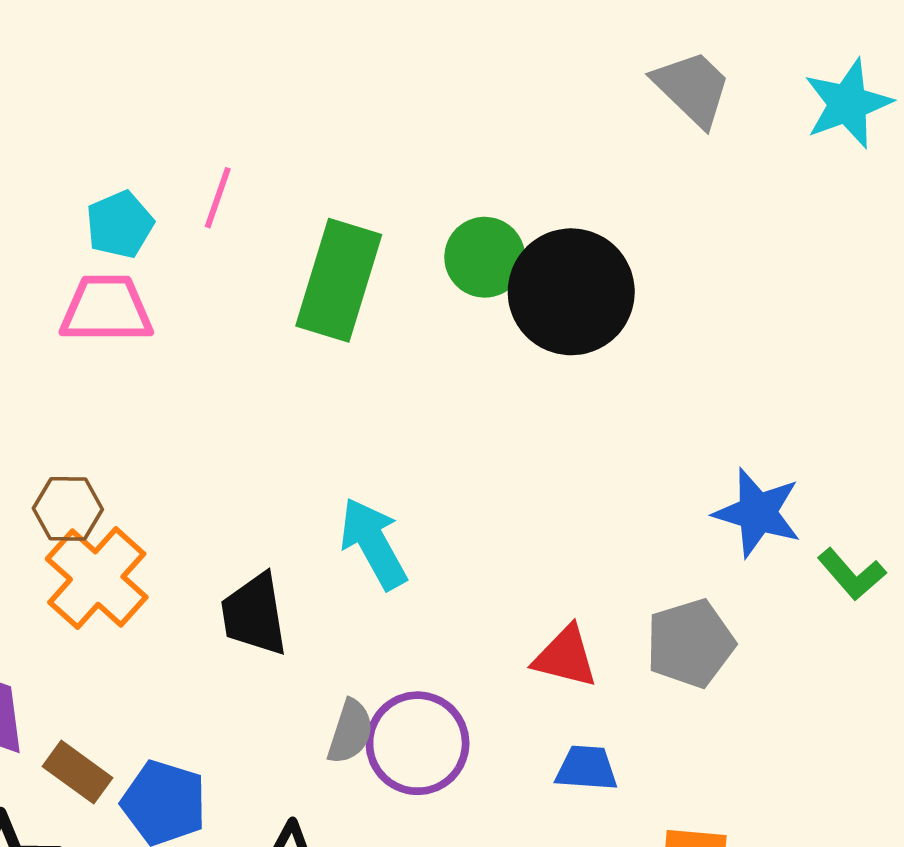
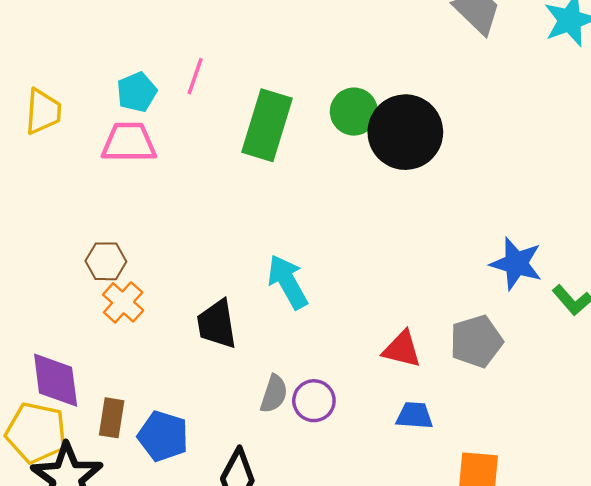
orange cross: (97, 578) -> (123, 302), size x0.7
purple circle: (418, 743) -> (314, 401), size x0.7
brown rectangle: (78, 772) -> (112, 418), turned 63

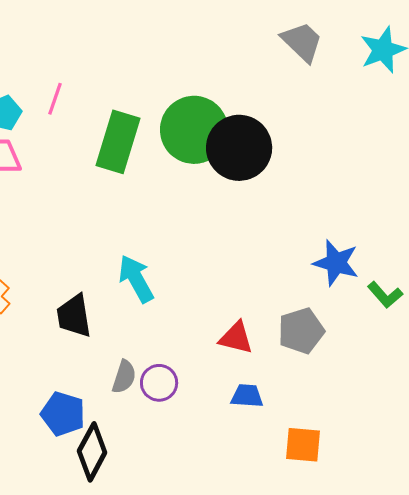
green circle: (354, 112) -> (194, 130), size x1.6
blue pentagon: (163, 436) -> (63, 414), moved

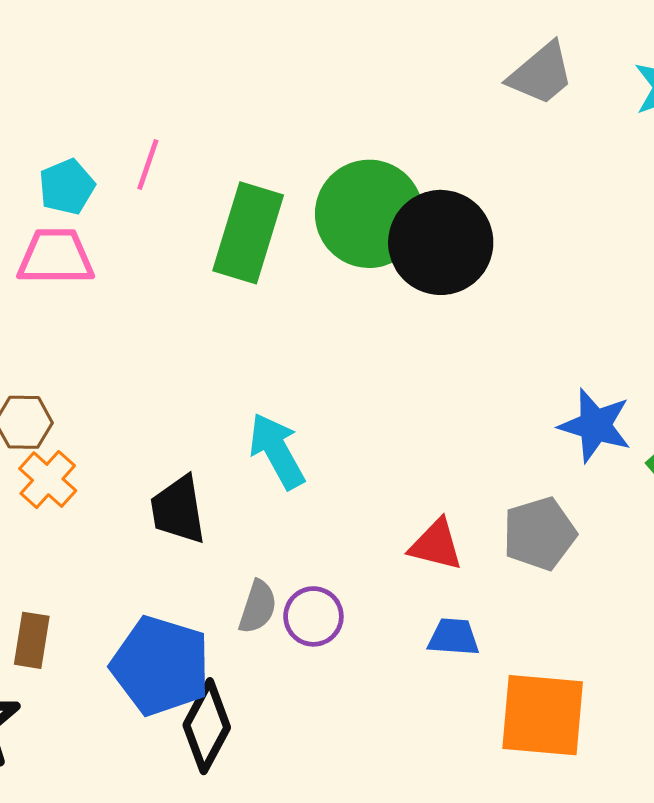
gray trapezoid: (302, 42) -> (541, 74), turned 96
blue pentagon: (63, 414) -> (161, 666), size x1.4
orange square: (303, 445) -> (543, 715), size x1.5

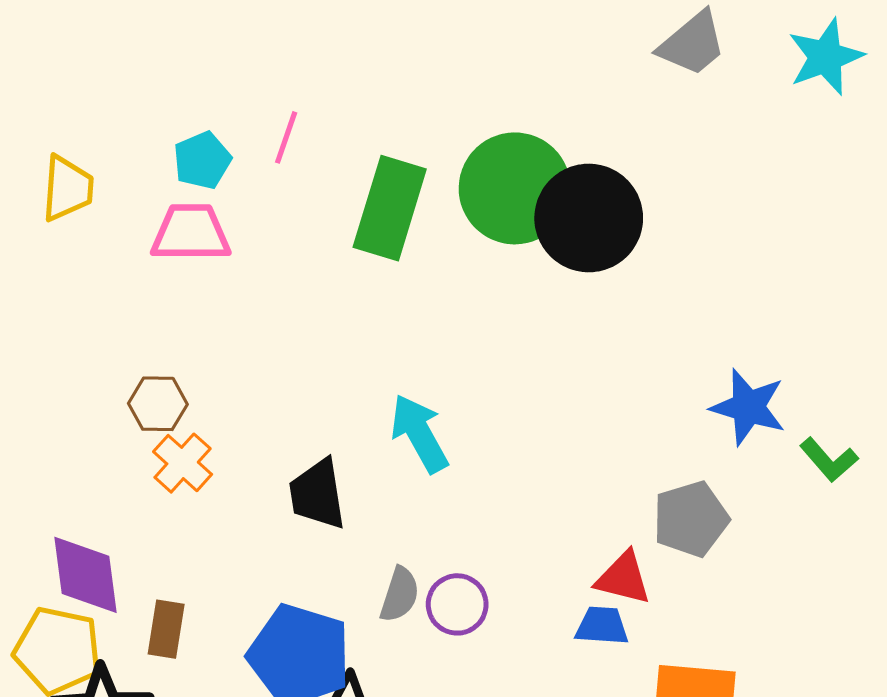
red triangle: (436, 545) -> (623, 578), moved

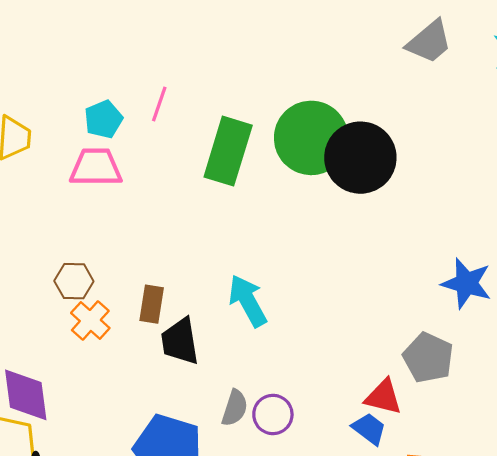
gray pentagon: (691, 519) -> (428, 358), turned -30
blue trapezoid: (602, 626) -> (369, 429), turned 33
brown rectangle: (166, 629) -> (152, 304), moved

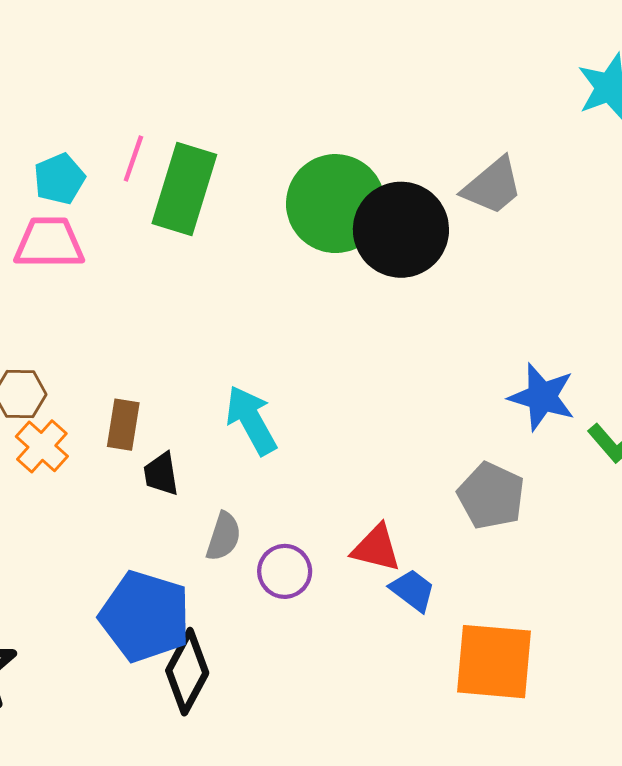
gray trapezoid: (429, 42) -> (493, 186), moved
green rectangle: (228, 151) -> (184, 189), moved
black trapezoid: (180, 341) -> (161, 474), size x0.7
red triangle: (383, 397) -> (376, 548), moved
gray semicircle: (235, 408) -> (224, 536), moved

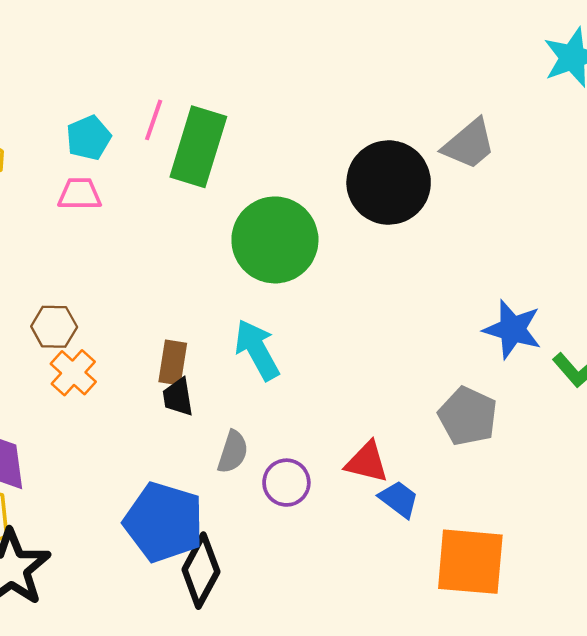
green circle: (336, 204) -> (275, 240), moved
pink trapezoid: (49, 243) -> (80, 194), size x0.7
brown rectangle: (123, 425) -> (173, 363), moved

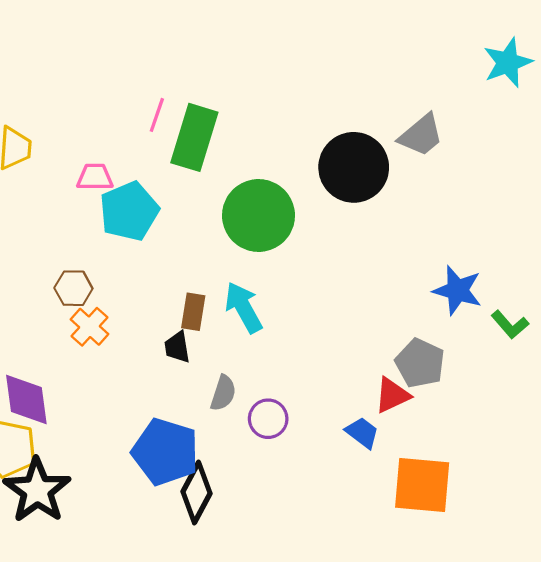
cyan pentagon: (89, 138) -> (129, 211), moved, size x1.6
brown rectangle: (173, 363) -> (193, 312), moved
red triangle: (367, 462) -> (392, 395), moved, turned -39

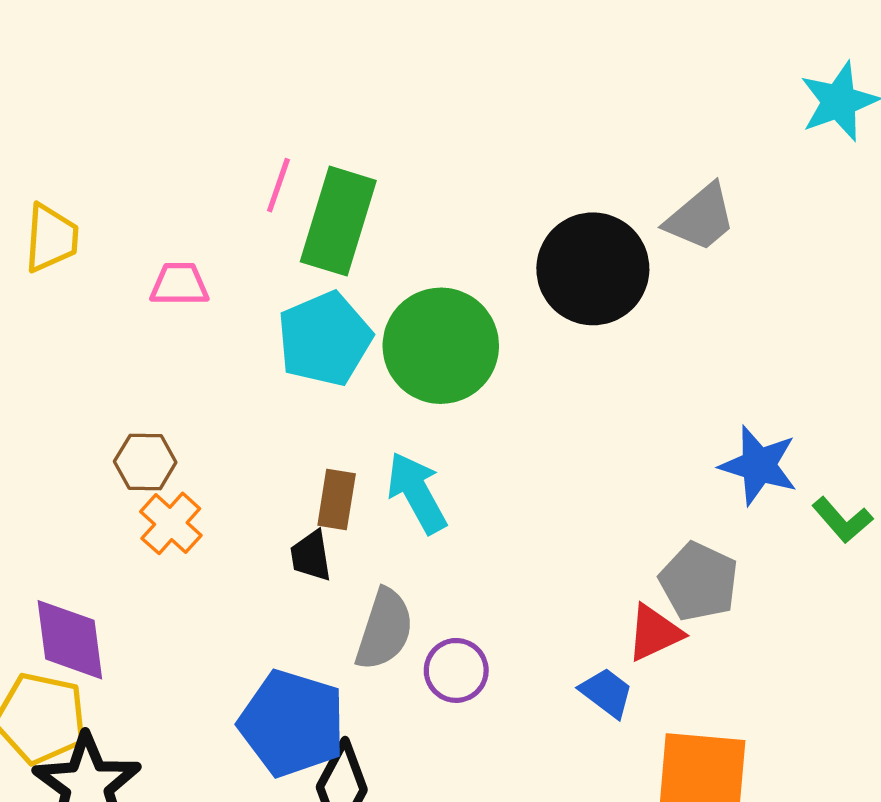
cyan pentagon: (129, 211) -> (325, 339), moved
gray semicircle: (223, 393) -> (384, 629), size x1.4

